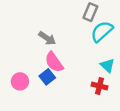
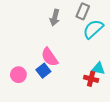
gray arrow: (47, 38) -> (55, 18), moved, turned 70
cyan triangle: (107, 66) -> (98, 68), moved, turned -32

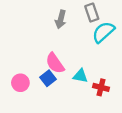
gray rectangle: (83, 11) -> (92, 13), turned -42
cyan triangle: (98, 68) -> (80, 76), moved

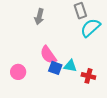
gray arrow: (61, 19) -> (39, 17), moved
blue square: (48, 78) -> (55, 68), moved, turned -32

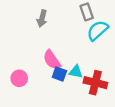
red cross: (88, 76) -> (95, 83), size x1.5

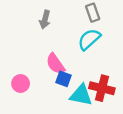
cyan semicircle: (97, 30) -> (89, 39), moved
cyan triangle: (76, 72) -> (81, 95), moved, size x1.5

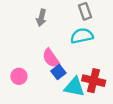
cyan semicircle: (89, 39) -> (82, 36), turned 30
blue square: (64, 79) -> (58, 72), turned 32

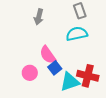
pink circle: (19, 76) -> (30, 73), moved
cyan triangle: (74, 87) -> (70, 82), turned -30

